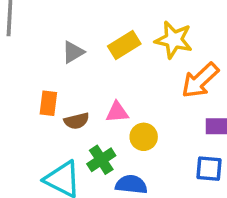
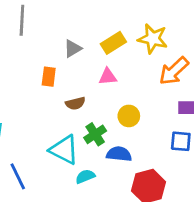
orange rectangle: (48, 103) -> (49, 77), moved
pink triangle: (117, 112) -> (108, 77), moved

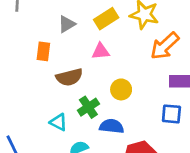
brown semicircle: (75, 103) -> (69, 77), size x1.4
cyan triangle: (64, 150) -> (58, 122), size x0.6

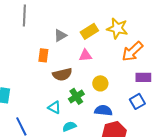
blue square: (171, 114) -> (137, 101), turned -35
blue semicircle: (112, 126) -> (103, 110), moved

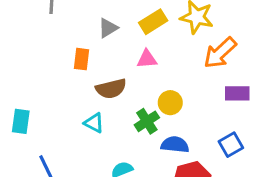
green cross: (76, 96) -> (147, 121), moved
blue square: (137, 101) -> (231, 145), moved
cyan triangle: (54, 107) -> (94, 123), moved

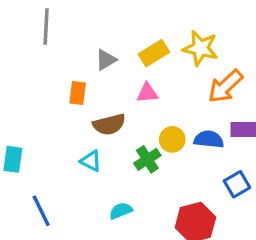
blue semicircle: (175, 145) -> (209, 139), moved

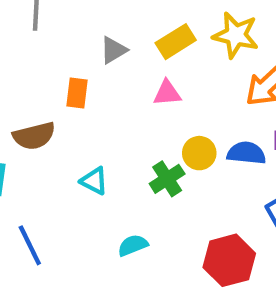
brown semicircle: (109, 124) -> (34, 136), moved

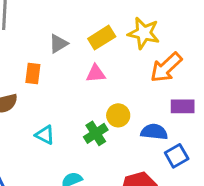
blue semicircle: (246, 153) -> (154, 132), moved

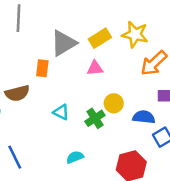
gray triangle: (58, 44) -> (64, 43), size x1.6
cyan triangle: (45, 135) -> (61, 112), moved

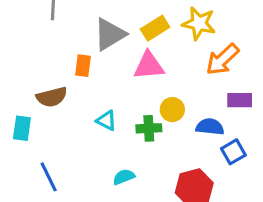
pink triangle: (95, 68) -> (149, 66), size x1.5
green cross: (95, 118) -> (149, 128), turned 30

